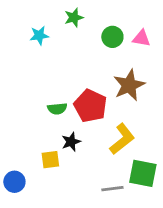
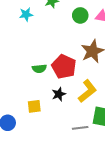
black star: (71, 142) -> (59, 94), moved

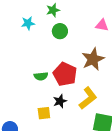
green circle: (80, 15) -> (60, 31), moved
yellow square: (34, 106) -> (44, 113), moved

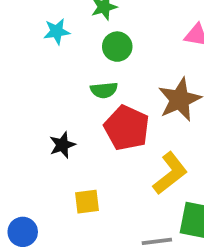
green semicircle: (41, 76) -> (104, 90), moved
black star: (60, 101) -> (62, 145), moved

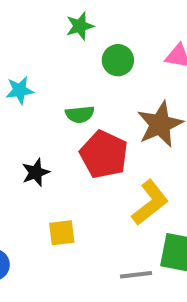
cyan star: (57, 31) -> (20, 90), moved
green circle: (117, 47) -> (118, 60), moved

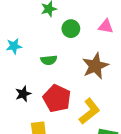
red pentagon: (104, 154) -> (57, 98), moved

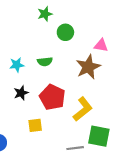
pink triangle: (106, 26) -> (101, 45), moved
cyan star: (14, 46) -> (17, 65), moved

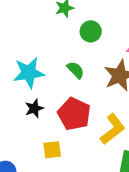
green semicircle: (45, 62) -> (76, 70), moved, turned -128
cyan star: (17, 65) -> (29, 73), size x1.6

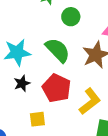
green semicircle: (76, 70) -> (58, 50), size x1.6

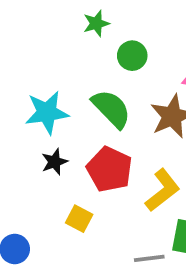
yellow square: (37, 119) -> (79, 219), turned 35

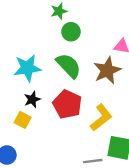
green circle: (132, 56) -> (71, 32), moved
yellow square: (79, 219) -> (23, 120), moved

